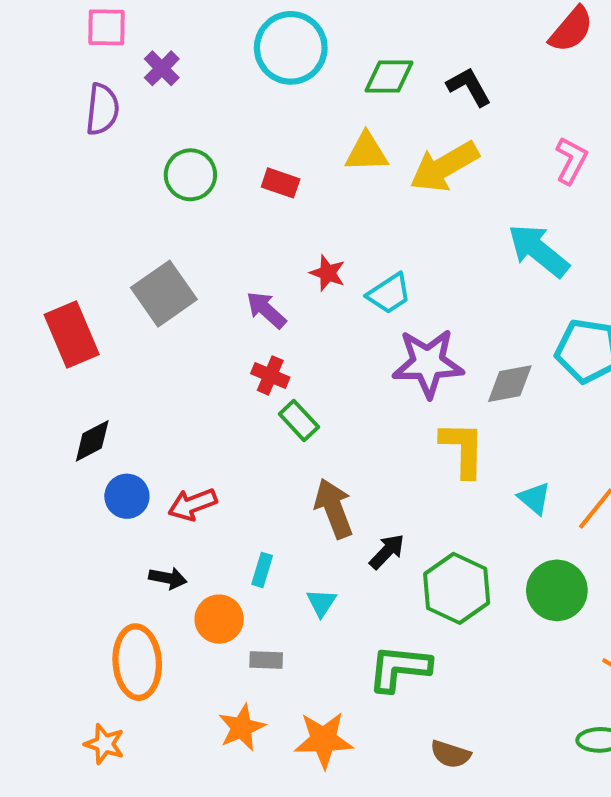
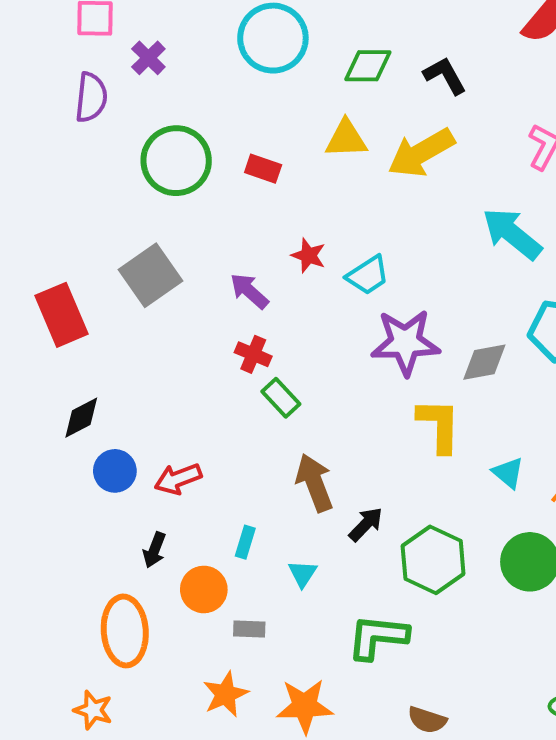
green circle: (190, 175) -> (176, 161), size x1.4
black arrow: (168, 578) -> (154, 550), turned 100

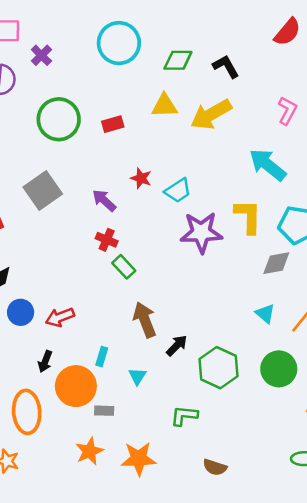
red rectangle: (263, 169) -> (113, 124), turned -35
gray diamond: (484, 362) -> (276, 263), moved
yellow L-shape: (439, 425) -> (248, 216), moved
orange circle: (204, 589) -> (76, 386), size x1.4
green L-shape: (378, 637) -> (184, 416), size x0.7

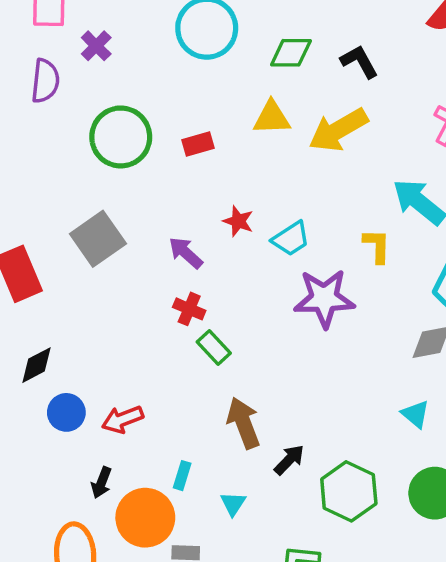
yellow L-shape: (248, 216) -> (377, 246), moved, size x0.7

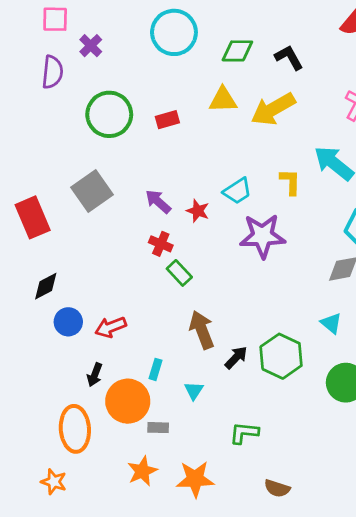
red star: (238, 221) -> (198, 211), moved
yellow L-shape: (377, 246) -> (290, 182), moved
green hexagon: (349, 491) -> (281, 356), moved

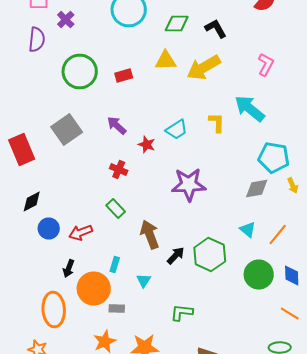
purple arrow: (158, 202) -> (117, 126), moved
purple star: (263, 236) -> (189, 184), moved
green rectangle: (179, 273) -> (116, 208), moved

